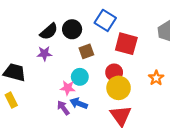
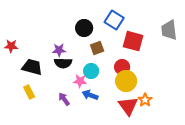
black semicircle: (49, 31) -> (63, 63), moved, turned 42
orange star: (156, 78) -> (145, 100), moved
purple arrow: (63, 108) -> (64, 99), moved

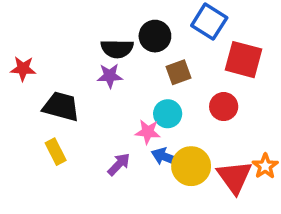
black semicircle: (63, 63) -> (117, 49), moved
yellow circle: (126, 81) -> (191, 166), moved
purple arrow: (64, 99) -> (119, 164), turned 80

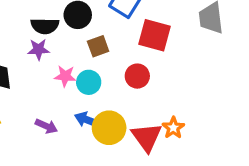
pink star: (148, 132) -> (65, 76), moved
purple arrow: (119, 164) -> (46, 126), turned 70

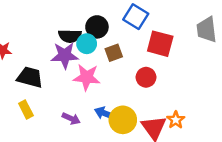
purple star: (39, 49) -> (65, 55), size x1.5
pink star: (65, 76) -> (87, 77), size x1.5
cyan circle: (89, 82) -> (87, 44), moved

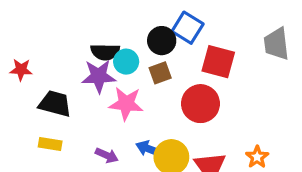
black circle: (97, 27) -> (162, 41), moved
red circle: (146, 77) -> (200, 104), size x1.5
yellow rectangle: (26, 110) -> (50, 144), turned -54
orange star: (176, 120) -> (257, 157), moved

